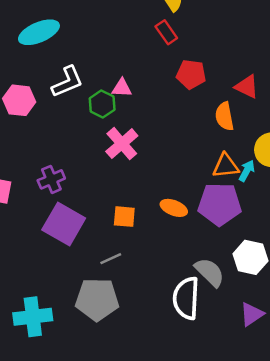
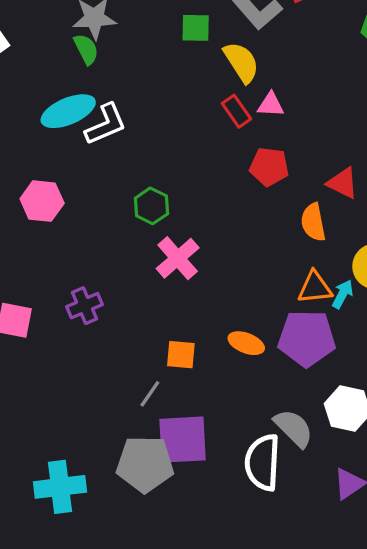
white L-shape: (67, 82) -> (106, 124), moved
pink triangle: (122, 88) -> (271, 105), moved
purple square: (64, 224) -> (183, 440), moved, turned -33
gray line: (111, 259) -> (150, 394), moved, turned -30

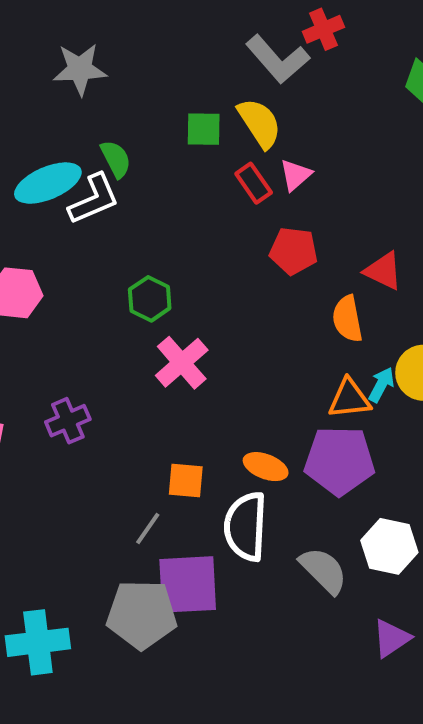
green square: (196, 28) -> (204, 129), moved
green semicircle: (86, 49) -> (116, 159), moved
pink triangle: (271, 105) -> (296, 175), turned -44
cyan arrow: (343, 294) -> (381, 385), moved
white semicircle: (263, 462) -> (246, 526), moved

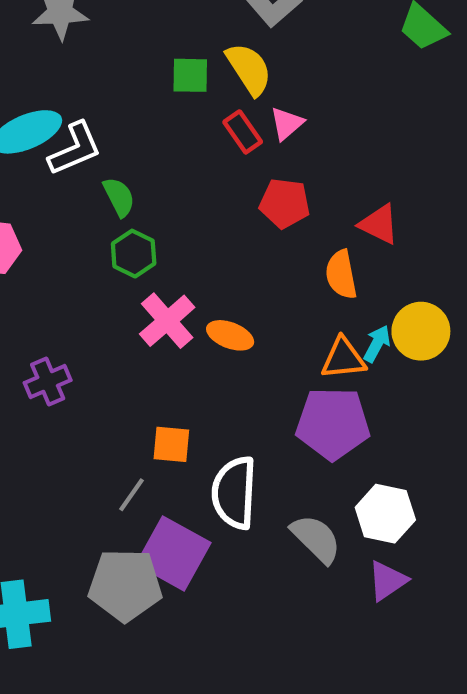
green semicircle: (116, 159) -> (119, 197), moved
orange ellipse: (266, 467) -> (230, 335), moved
purple square: (188, 584) -> (173, 553), turned 32
purple triangle: (391, 638) -> (387, 581), moved

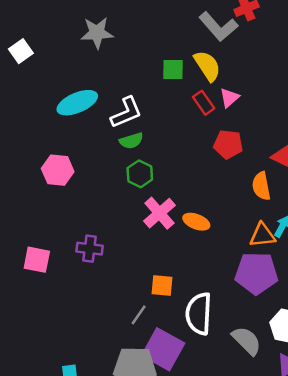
white L-shape: (75, 149) -> (126, 112), moved
green semicircle: (119, 197) -> (131, 141), turned 100
purple cross: (48, 381) -> (90, 249), turned 30

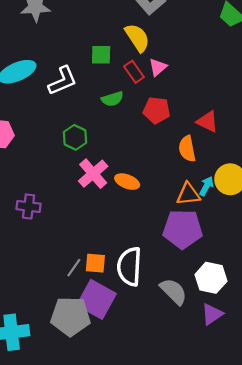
green square: (173, 70) -> (101, 55), moved
green semicircle: (131, 141) -> (112, 99), moved
orange square: (162, 285) -> (95, 263), moved

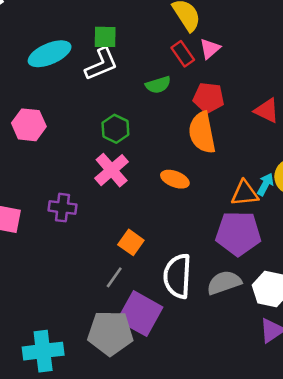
green square: (101, 55) -> (105, 37), moved
orange semicircle: (187, 149) -> (202, 133), moved, size x1.4
pink cross: (93, 174) -> (112, 170), moved
orange square: (95, 263) -> (131, 242), moved, turned 30
gray semicircle: (174, 291) -> (224, 283), moved, turned -64

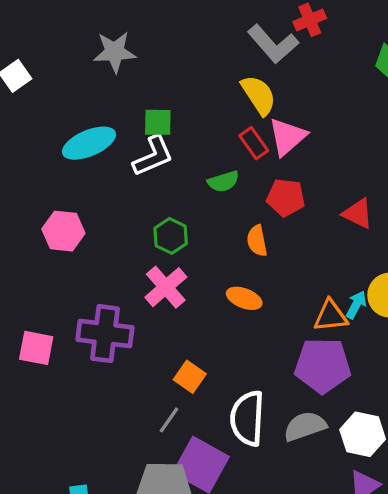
pink triangle: (210, 49) -> (287, 137), size x1.5
orange semicircle: (202, 133) -> (257, 241), moved, size x0.6
purple cross: (62, 208) -> (105, 334), size x1.6

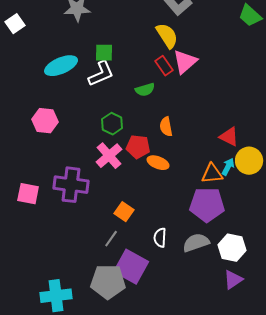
red pentagon: (286, 198) -> (138, 147), moved
red triangle: (358, 214) -> (229, 137), moved
white semicircle: (247, 418) -> (160, 238), size x0.6

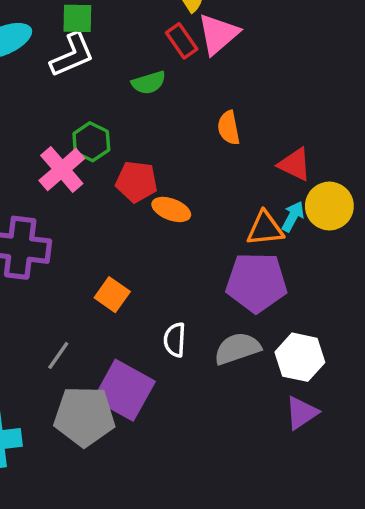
orange semicircle: (166, 127) -> (229, 128), moved
pink cross: (109, 156) -> (62, 170), moved
gray line: (111, 239) -> (58, 355), moved

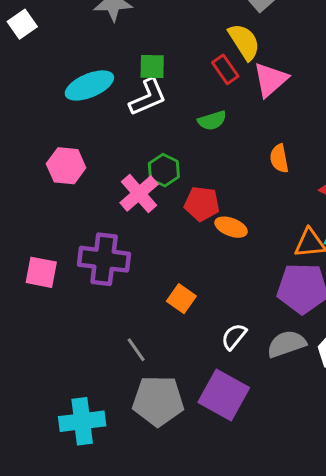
red rectangle: (182, 41) -> (225, 69), moved
white semicircle: (175, 340) -> (234, 337), turned 36
gray line: (58, 355) -> (136, 350), turned -70
purple square: (124, 390) -> (224, 395), moved

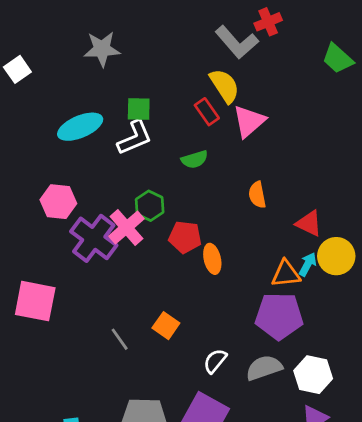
orange ellipse: (231, 227) -> (212, 259), turned 56
purple cross: (104, 259) -> (94, 238), moved, turned 30
pink square: (41, 272) -> (35, 301), size x1.4
gray line: (136, 350) -> (120, 339), moved

